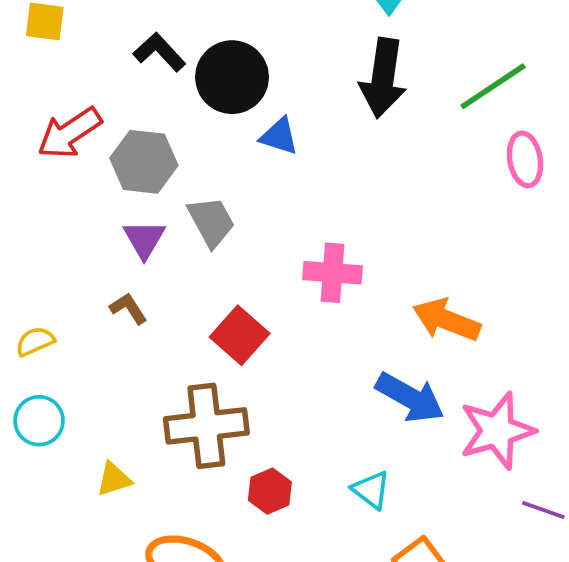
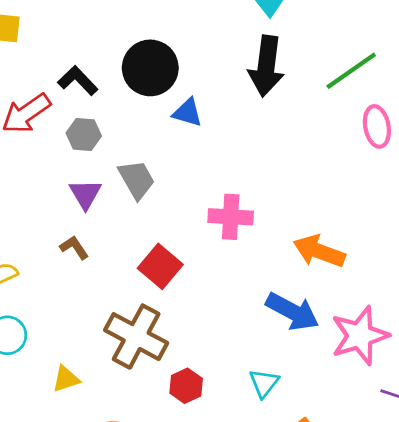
black L-shape: (159, 52) -> (78, 81), moved
gray hexagon: (144, 162) -> (84, 134), size x0.7
brown cross: (206, 426) -> (136, 337), turned 36
cyan triangle: (371, 490) -> (264, 383), turned 32

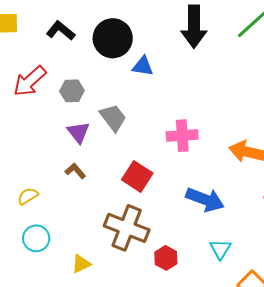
black L-shape: (78, 81) -> (61, 31), moved
blue arrow: (292, 312) -> (205, 199), moved

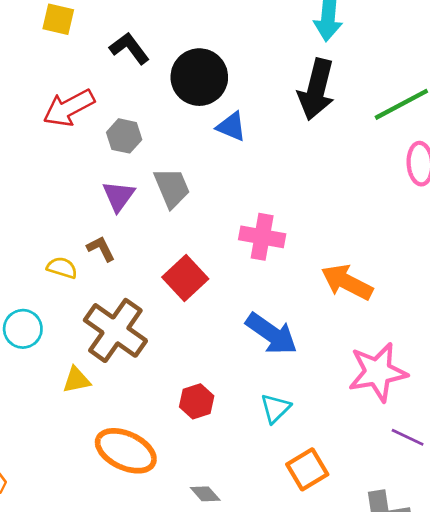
yellow semicircle: (28, 196) -> (62, 268), moved, turned 35
brown cross: (127, 228) -> (115, 330), moved

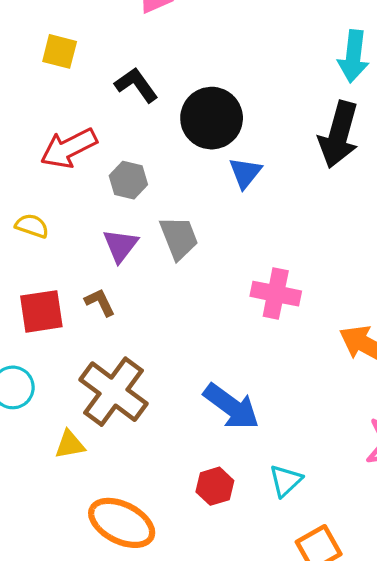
blue triangle: (231, 127) -> (245, 173), turned 44
yellow semicircle: (62, 268) -> (32, 226), moved
red square: (185, 278) -> (41, 311), moved, turned 33
blue arrow: (271, 334) -> (231, 407), moved
red hexagon: (197, 401) -> (215, 486), moved

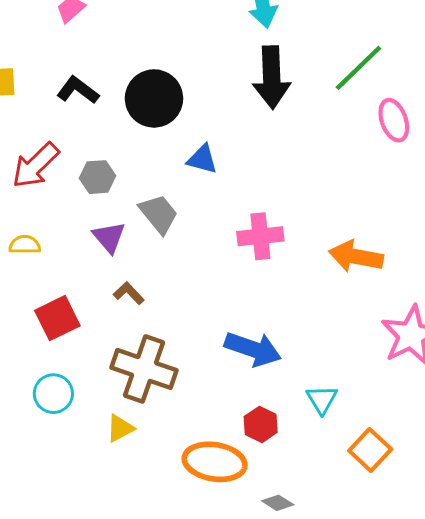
blue triangle: (245, 173) -> (202, 159), moved, turned -36
brown L-shape: (100, 302) -> (129, 293), moved
orange ellipse: (122, 523) -> (215, 462), moved

